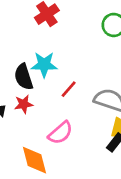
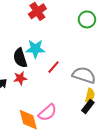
pink semicircle: (60, 133) -> (47, 113), moved

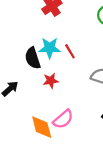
red line: (54, 67) -> (70, 51), moved, turned -72
red star: (20, 78) -> (51, 81), moved

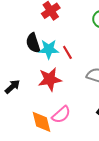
black semicircle: (33, 58) -> (33, 43), moved
red star: (51, 81) -> (50, 79), size x1.6

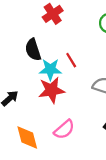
cyan star: (49, 49) -> (50, 69), moved
orange diamond: (41, 122) -> (27, 138), moved

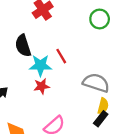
red star: (52, 90) -> (42, 86), size x0.6

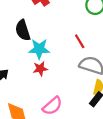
red line: (61, 56) -> (80, 41), moved

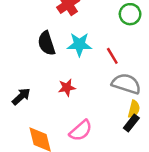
cyan star: (39, 49) -> (79, 45), moved

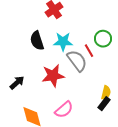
green circle: (130, 14) -> (103, 39), moved
gray semicircle: (126, 84) -> (77, 61), moved, turned 35
red star: (67, 88) -> (53, 76), size x1.6

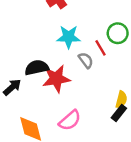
black semicircle: (37, 41) -> (37, 68), moved, turned 96
gray semicircle: (77, 61) -> (86, 60), size x0.6

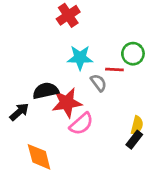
red line: (100, 48) -> (114, 70), turned -56
pink semicircle: (70, 120) -> (81, 124), moved

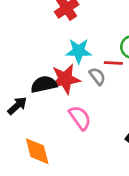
red star: (67, 103) -> (65, 79), moved
pink semicircle: (81, 124) -> (80, 118), turned -85

